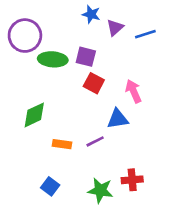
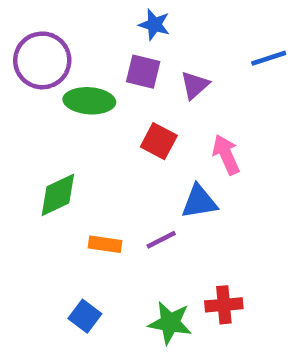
purple triangle: (115, 28) -> (195, 85), moved
blue line: (145, 34) -> (269, 58), moved
purple square: (86, 57) -> (143, 72), moved

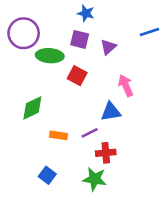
red square: (159, 141) -> (77, 76), moved
red cross: (224, 305) -> (106, 153), moved

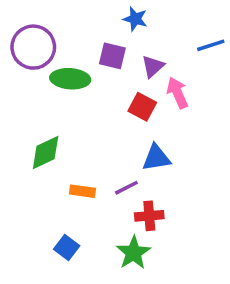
blue star: (86, 13) -> (135, 19), moved
red square: (77, 76) -> (142, 107), moved
pink arrow: (126, 86) -> (177, 93), moved
green star: (95, 179) -> (133, 253), turned 30

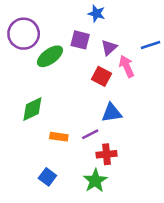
blue line: (211, 45) -> (150, 45), moved
green ellipse: (70, 79) -> (50, 56), turned -40

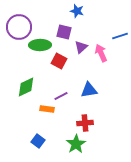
purple triangle: (109, 47) -> (81, 47), moved
green ellipse: (50, 56) -> (40, 45), turned 35
red square: (101, 76) -> (59, 61), moved
purple line: (90, 134) -> (61, 96), moved

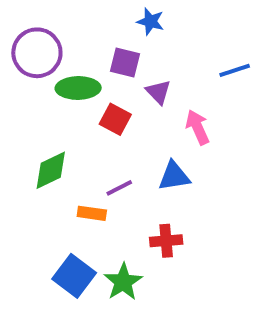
purple triangle: (81, 47) -> (158, 92), turned -32
pink arrow: (101, 53) -> (198, 127), moved
blue square: (38, 141) -> (74, 276), size x1.5
green star: (76, 144) -> (123, 282), moved

